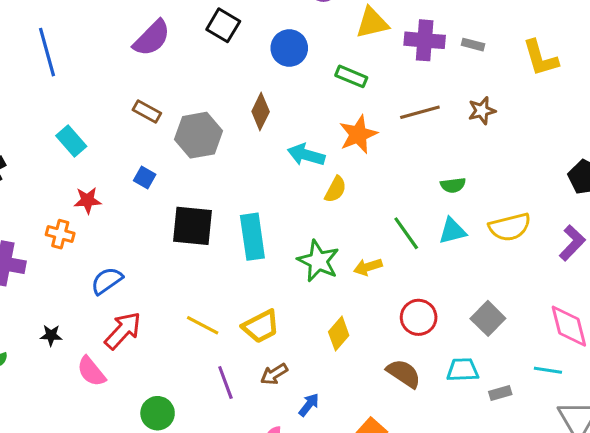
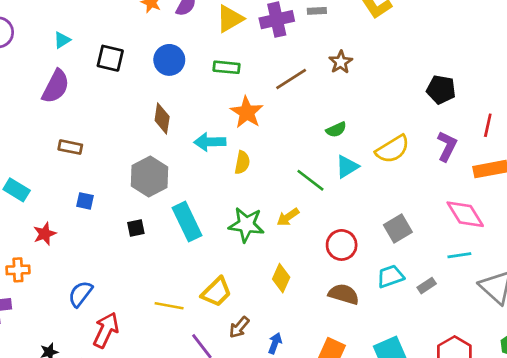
gray hexagon: (199, 135) -> (149, 176), moved
black square: (193, 226) -> (136, 228), size x0.5
orange cross: (60, 234) -> (18, 270), moved
gray square: (488, 318) -> (398, 228), turned 32

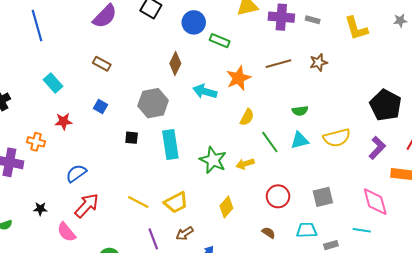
green rectangle: (227, 67) -> (220, 41), moved
black pentagon: (441, 90) -> (386, 105), size x1.4
yellow semicircle: (242, 162) -> (247, 117), moved
brown semicircle: (344, 294) -> (269, 233), size x0.6

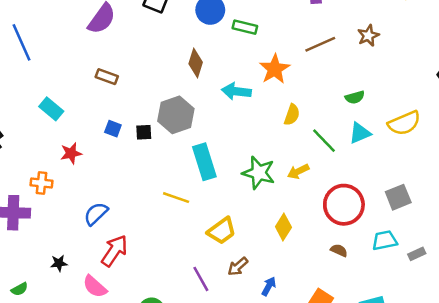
black square: (132, 138) -> (144, 132), moved
red circle: (278, 196) -> (344, 205), size x1.4
yellow line: (138, 202) -> (176, 198), moved

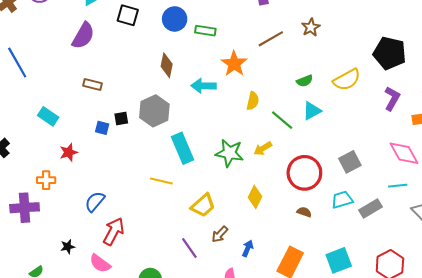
yellow semicircle: (404, 123) -> (347, 80), moved
black square: (144, 132) -> (121, 119), moved
gray rectangle: (417, 254) -> (370, 208), size x1.5

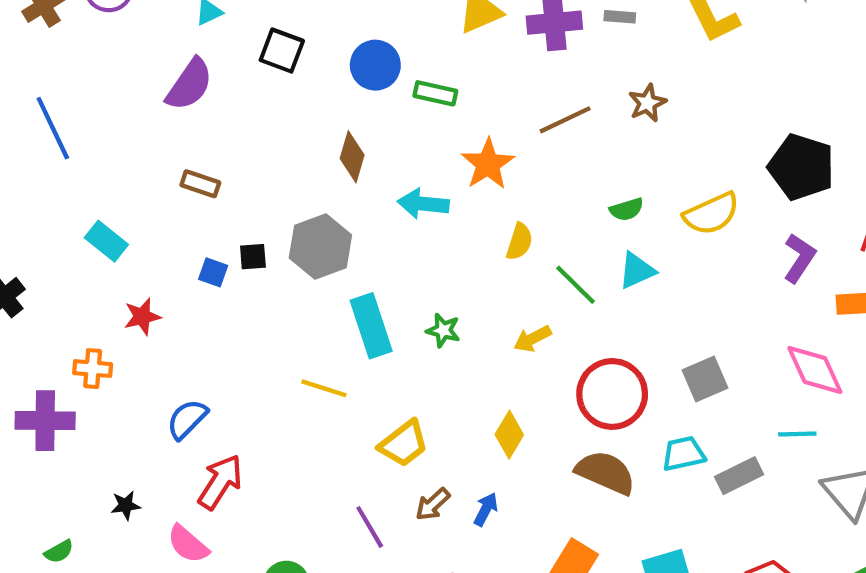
green star: (229, 153) -> (443, 330), moved, size x0.6
brown semicircle: (304, 212) -> (606, 472), size x2.0
blue arrow: (248, 248) -> (486, 509), moved

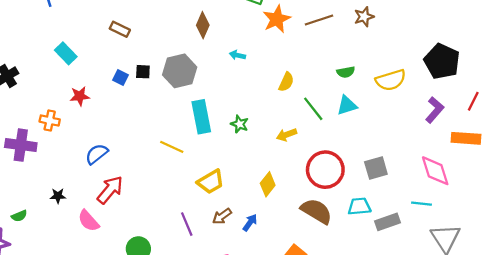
orange star: (488, 164) -> (277, 19), moved
cyan arrow: (423, 204) -> (237, 55), size x0.6

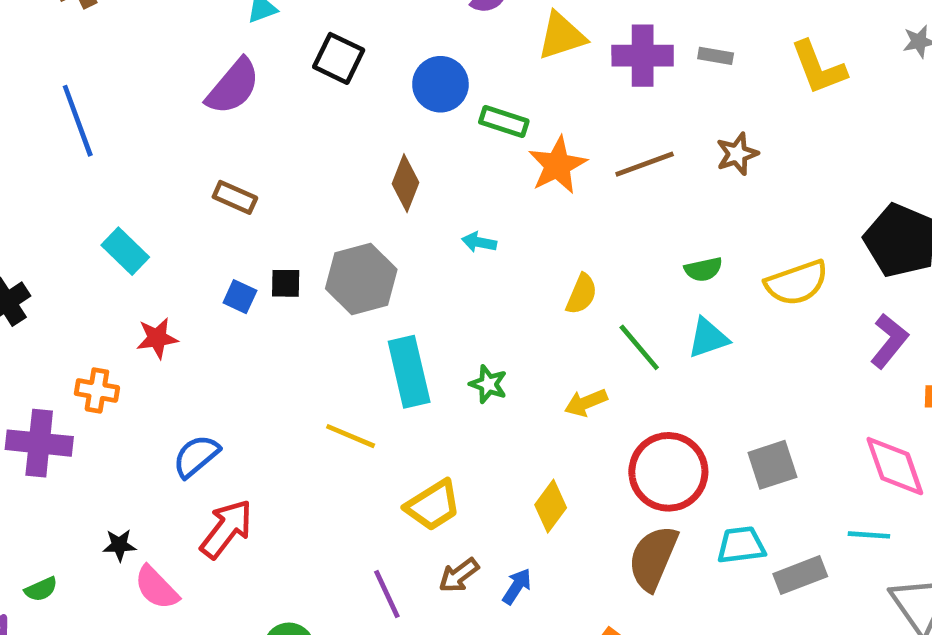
brown semicircle: (316, 211) -> (653, 558), turned -96
pink semicircle: (89, 221) -> (157, 588), moved

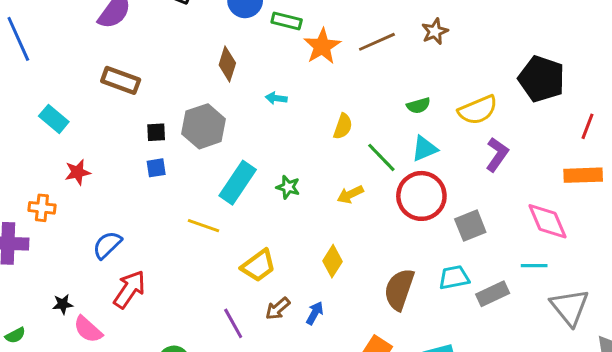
brown rectangle: (235, 197) -> (121, 80), size x1.4
blue square: (240, 297) -> (156, 168), moved, turned -30
purple L-shape: (889, 341) -> (497, 154), moved
cyan rectangle: (409, 372) -> (238, 183), turned 51
red circle: (668, 472) -> (421, 196), moved

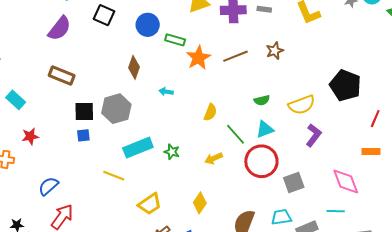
black square: (156, 132) -> (84, 111), size x1.5
orange rectangle: (583, 175) -> (371, 151), size x0.7
cyan rectangle: (238, 183) -> (138, 148), turned 32

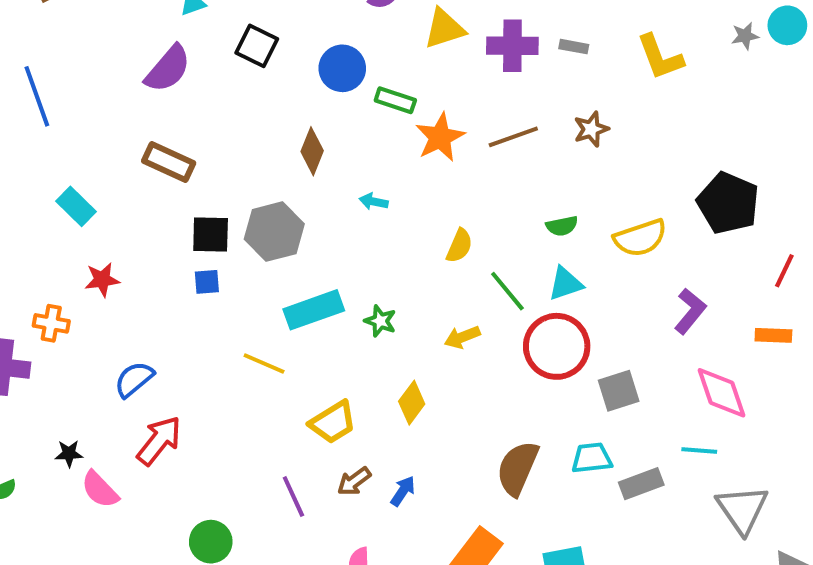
purple L-shape: (314, 135) -> (690, 311), moved
yellow diamond: (200, 203) -> (412, 403), moved

